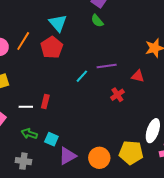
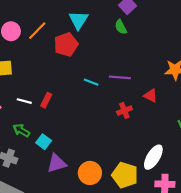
cyan line: (82, 76) -> (91, 82), turned 56

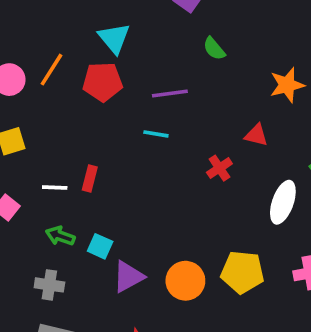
green semicircle: (121, 27) -> (214, 49), moved
red pentagon: (66, 44) -> (103, 82), turned 30
purple line: (120, 77) -> (170, 94), moved
white ellipse: (153, 157) -> (283, 202), moved

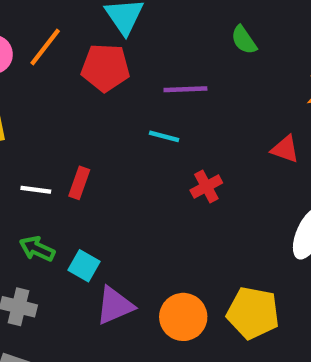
red cross: (219, 168) -> (206, 186), moved

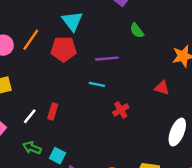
white line: (36, 190) -> (30, 116), turned -56

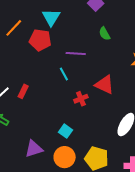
cyan line: (97, 84) -> (64, 74), turned 40
red triangle: (162, 88) -> (104, 85), moved, size x1.5
cyan square: (58, 156) -> (66, 131), moved

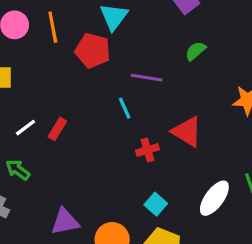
orange line: (14, 28) -> (53, 27), turned -60
green semicircle: (105, 34) -> (195, 51), turned 72
cyan square: (66, 131) -> (156, 204), moved

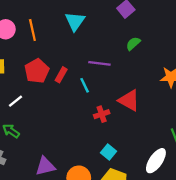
red pentagon: (93, 51) -> (37, 71), moved, turned 30
red rectangle: (57, 129) -> (61, 75), moved
white ellipse: (214, 198) -> (156, 161), moved

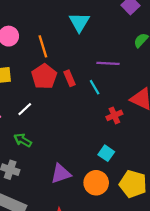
orange line: (32, 30) -> (43, 46), moved
red rectangle: (61, 75) -> (69, 78), turned -48
cyan square: (109, 152) -> (106, 153), moved

